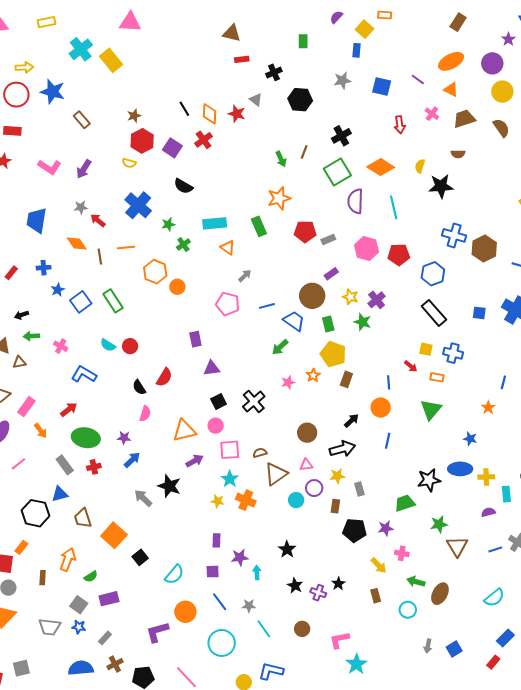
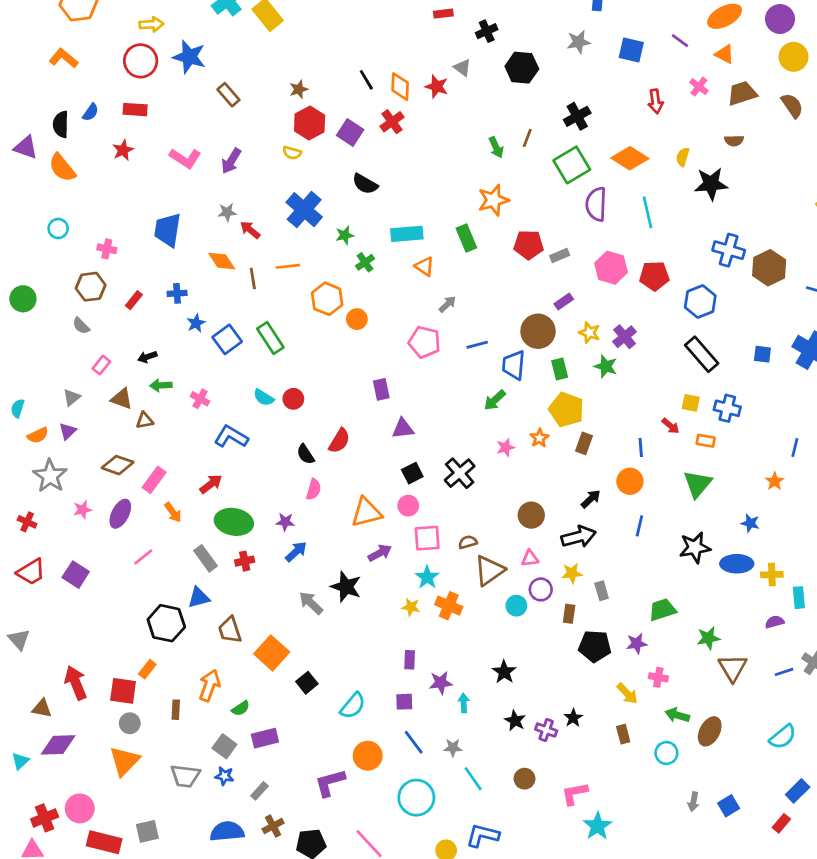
blue trapezoid: (294, 321) -> (514, 365), turned -120
black star: (429, 480) -> (695, 548), moved

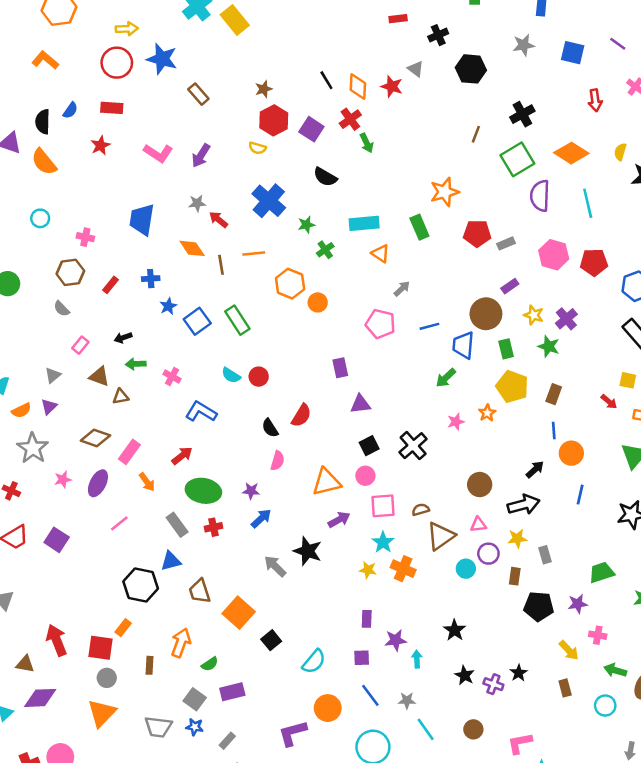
green arrow: (496, 147) -> (367, 143), moved
brown rectangle: (584, 443) -> (554, 394), moved
blue line: (641, 447) -> (554, 431), moved

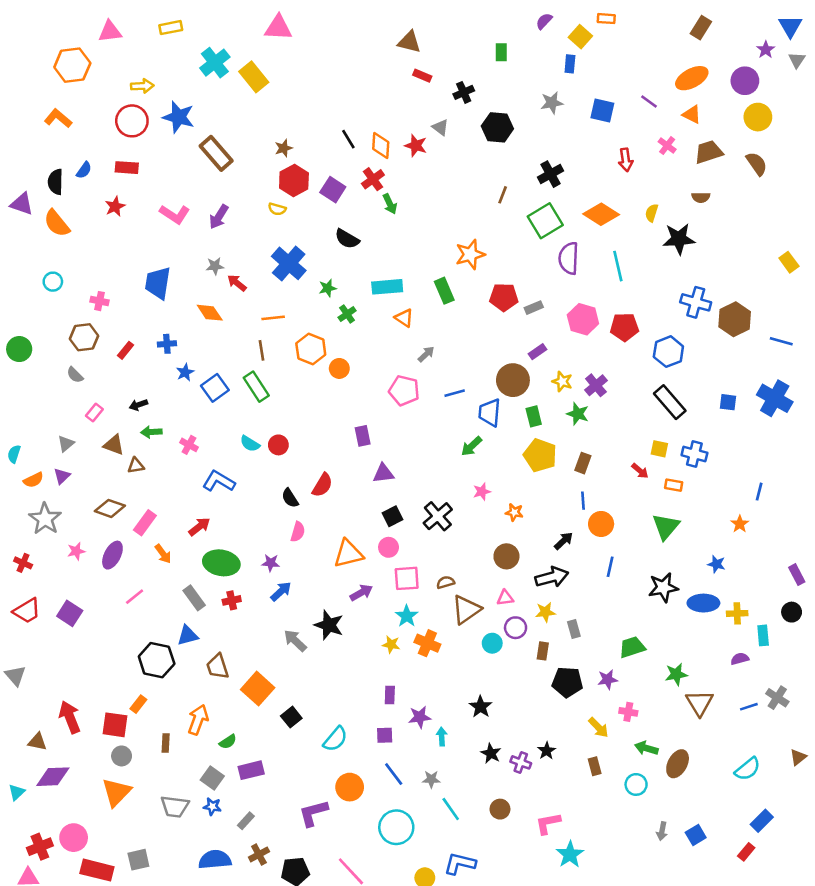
red rectangle: (398, 19) -> (422, 76), turned 30
brown rectangle: (198, 94) -> (216, 153), size x1.5
brown line: (221, 265) -> (262, 350), moved
orange star: (487, 413) -> (514, 512), moved, turned -30

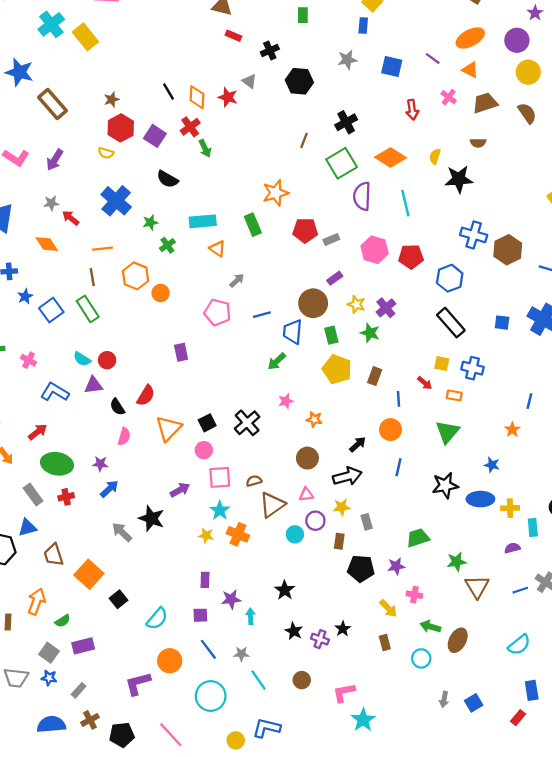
purple triangle: (383, 473) -> (93, 385), moved
blue line: (583, 501) -> (398, 399), moved
orange triangle: (348, 554) -> (169, 428), moved, turned -32
blue rectangle: (762, 821) -> (532, 690), turned -54

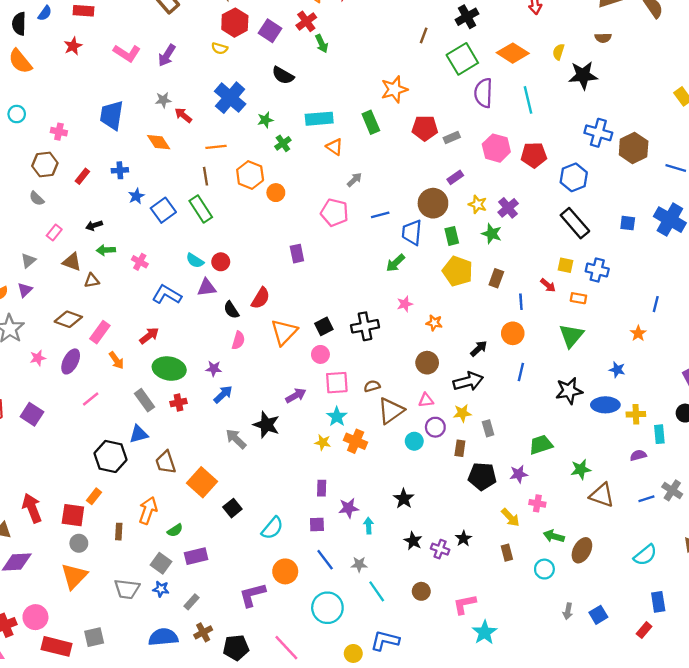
black cross: (247, 423) -> (365, 326), turned 30
brown triangle: (477, 587) -> (602, 495), turned -40

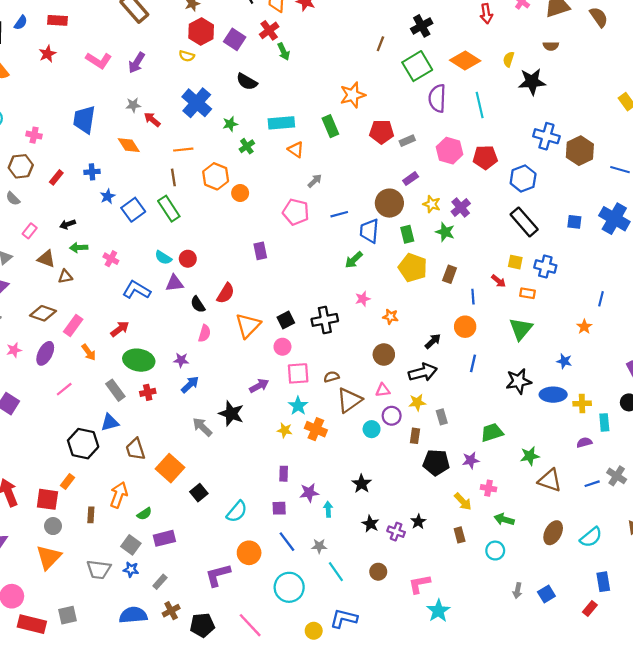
brown ellipse: (582, 550) -> (553, 533), moved

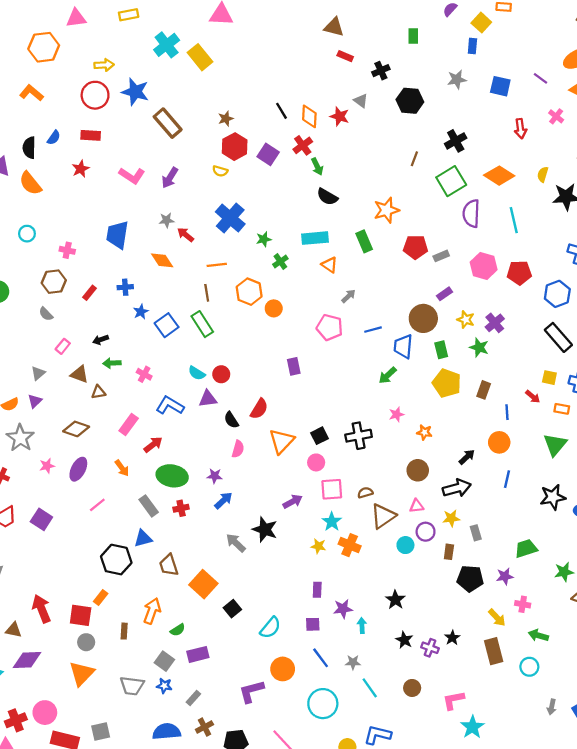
black semicircle: (247, 82) -> (327, 197), moved
pink rectangle: (73, 326) -> (129, 424), moved
brown rectangle: (460, 535) -> (494, 651), size x1.6

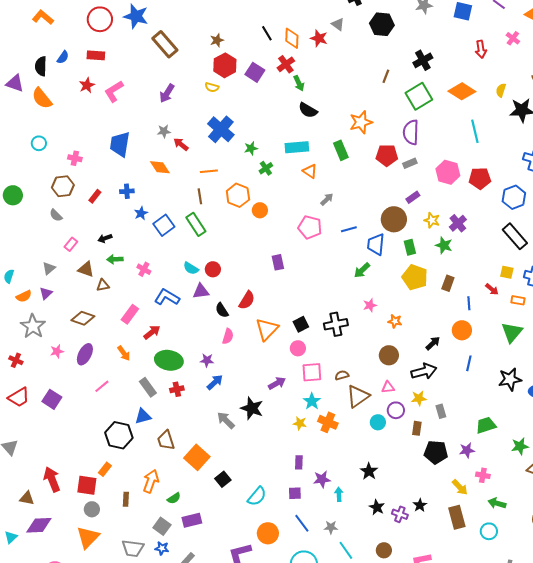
pink L-shape: (132, 176) -> (114, 91), moved, turned 115
purple semicircle: (471, 213) -> (411, 132), moved

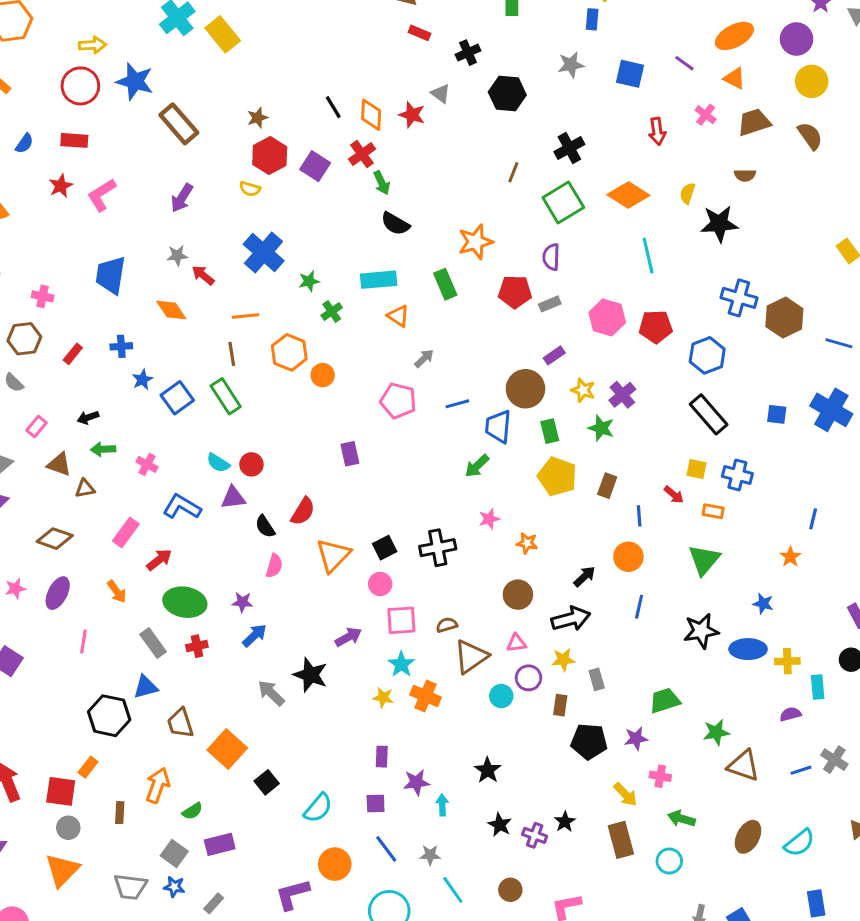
purple semicircle: (411, 132) -> (551, 257), size x0.7
pink line: (102, 386) -> (83, 642), turned -42

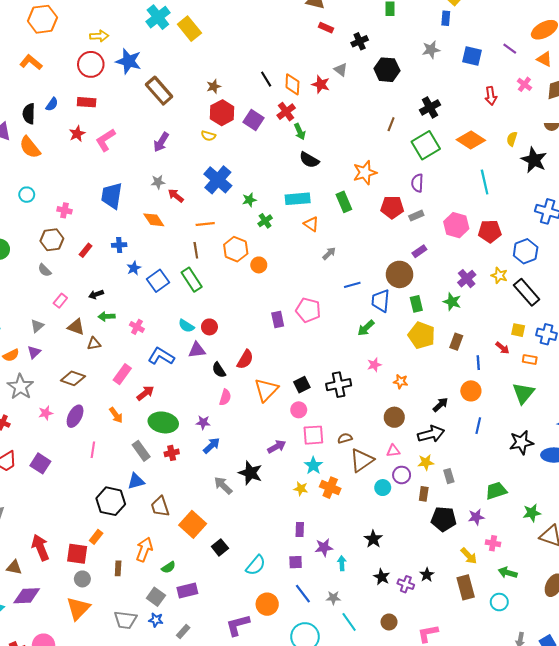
black star: (719, 224) -> (534, 160), turned 30
yellow star: (583, 390) -> (499, 275), moved
pink pentagon: (398, 401) -> (308, 310), moved

